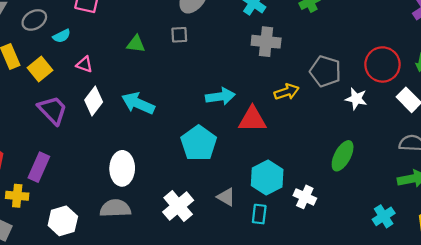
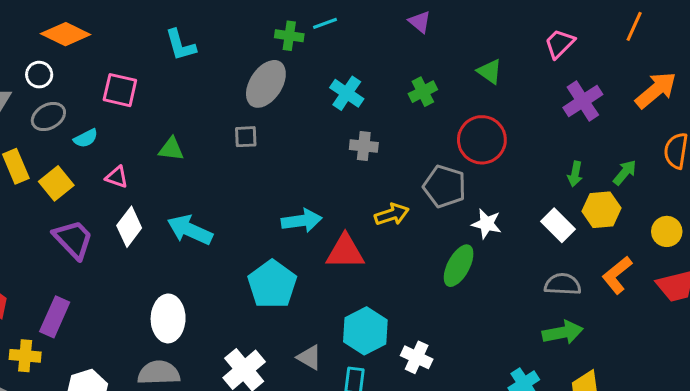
gray cross: (266, 42) -> (364, 146), size x0.7
green triangle: (136, 44) -> (171, 149), moved
red circle: (382, 64) -> (482, 140), moved
green ellipse: (343, 156) -> (459, 266), moved

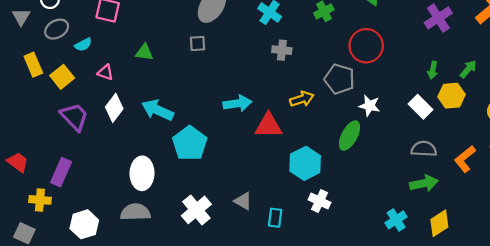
orange L-shape: (617, 275) -> (465, 159), moved
cyan pentagon: (272, 284) -> (190, 143), moved
cyan hexagon: (365, 331) -> (305, 163), moved

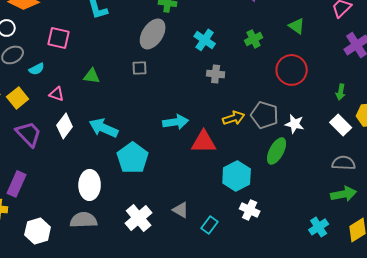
green arrow: (433, 70) -> (341, 92), moved
gray pentagon: (340, 79) -> (265, 115), moved
cyan rectangle: (275, 218) -> (210, 225), turned 30

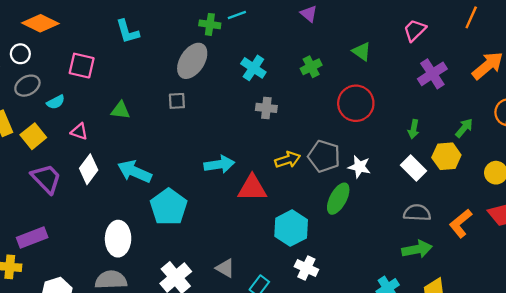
purple rectangle: (17, 184) -> (32, 237), turned 45

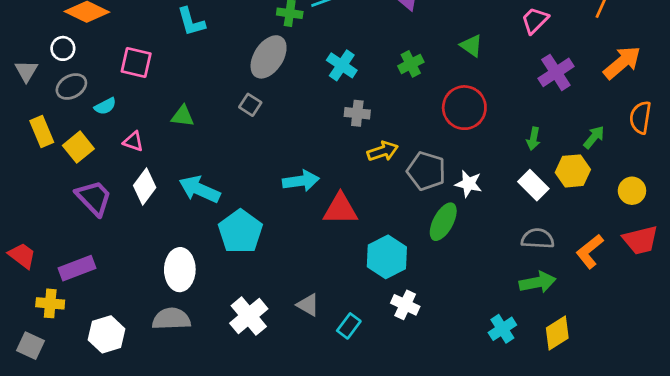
gray square: (177, 101) -> (250, 105), turned 36
yellow arrow: (288, 160) -> (383, 151), moved

